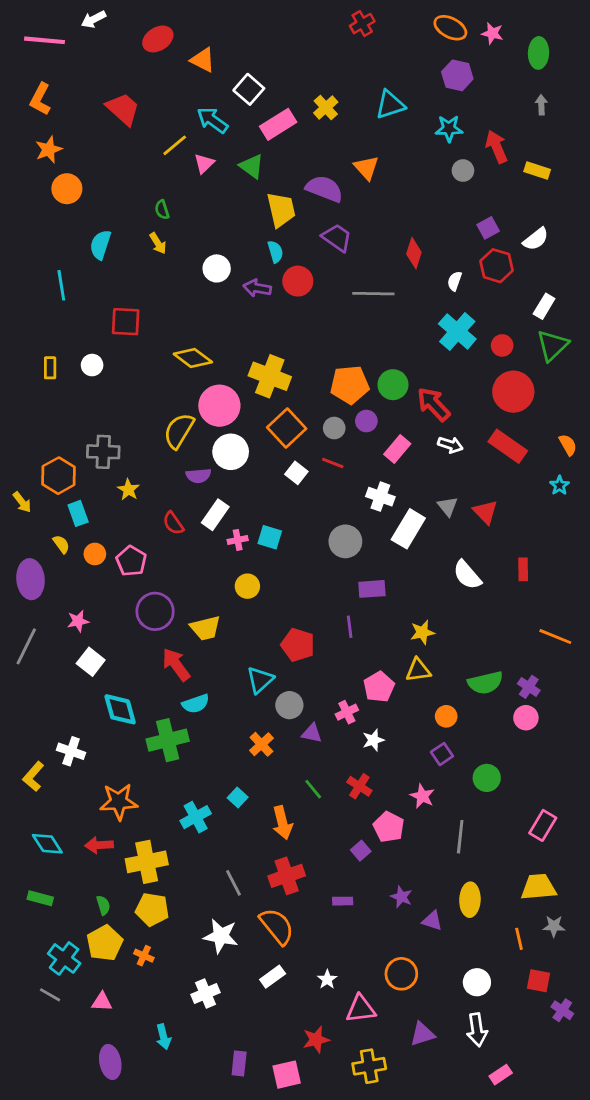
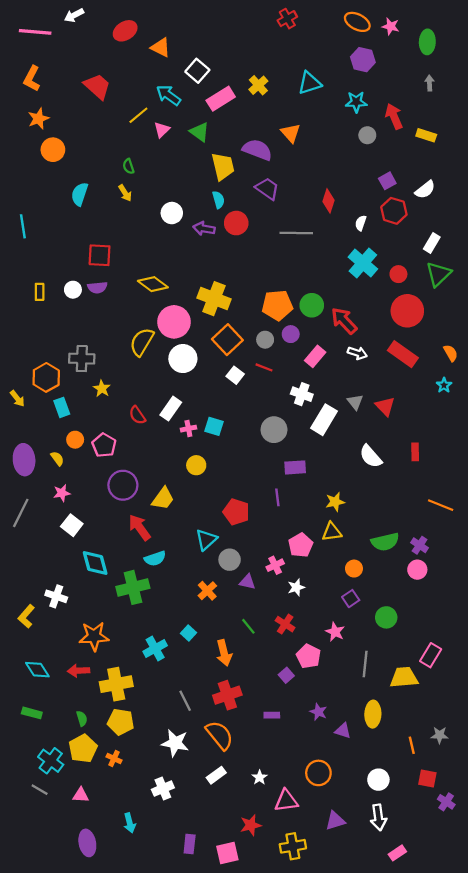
cyan line: (61, 285) -> (23, 226), moved
purple semicircle: (198, 476) -> (97, 287), moved
yellow semicircle: (61, 544) -> (57, 459), moved
yellow trapezoid: (205, 628) -> (163, 499), turned -40
yellow trapezoid: (539, 887) -> (404, 677), moved

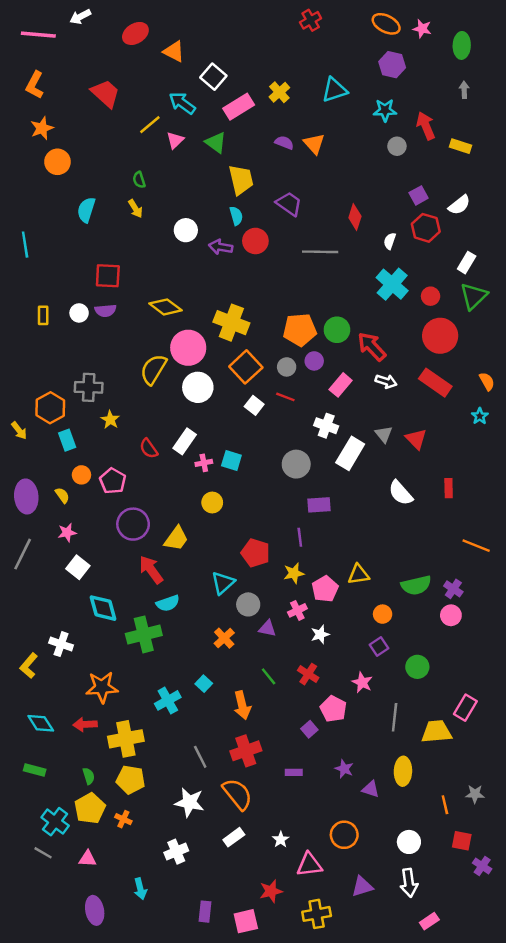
purple semicircle: (257, 150) -> (284, 143), moved, size x0.6
yellow star: (335, 502) -> (294, 573), moved

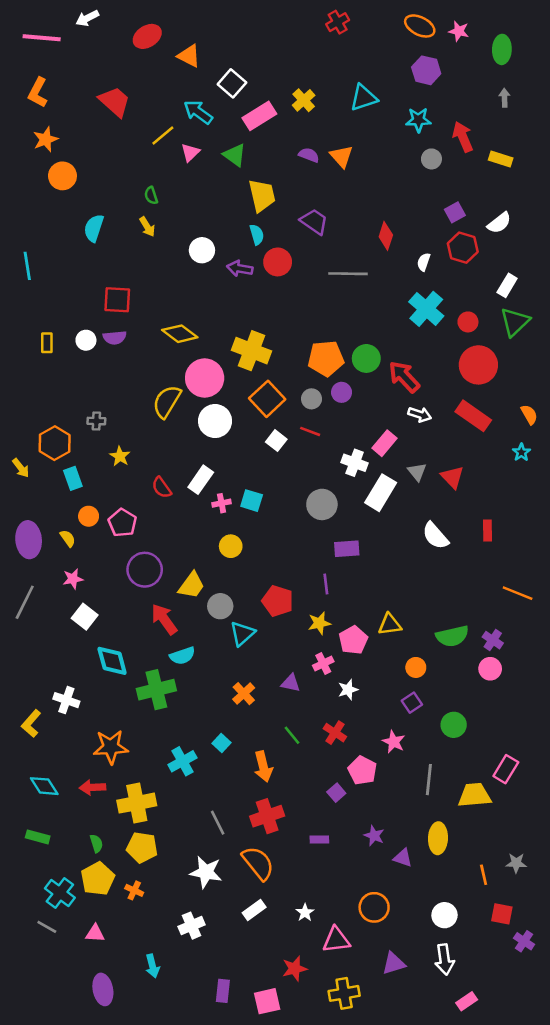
pink rectangle: (341, 385) -> (385, 443), moved
gray cross: (89, 387) -> (96, 421), size x0.6
gray circle: (248, 604) -> (220, 606), moved

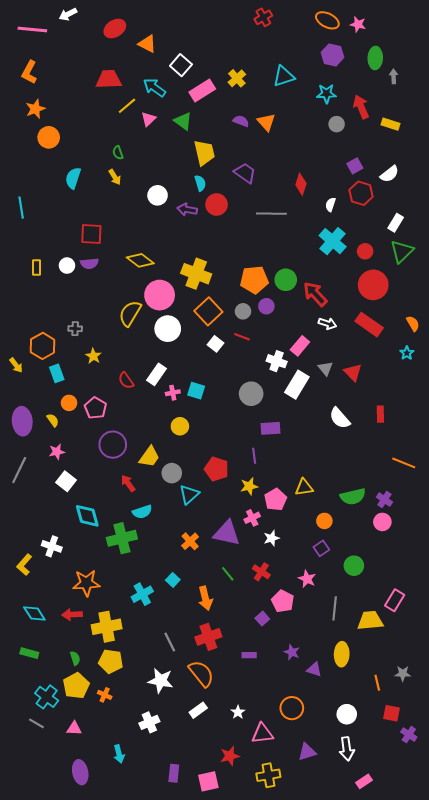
green ellipse: (502, 49) -> (375, 58), moved
red trapezoid: (115, 102) -> (109, 79), moved, turned -44
red arrow: (164, 619) -> (128, 483), size x0.7
purple triangle: (291, 683) -> (227, 533), size x1.8

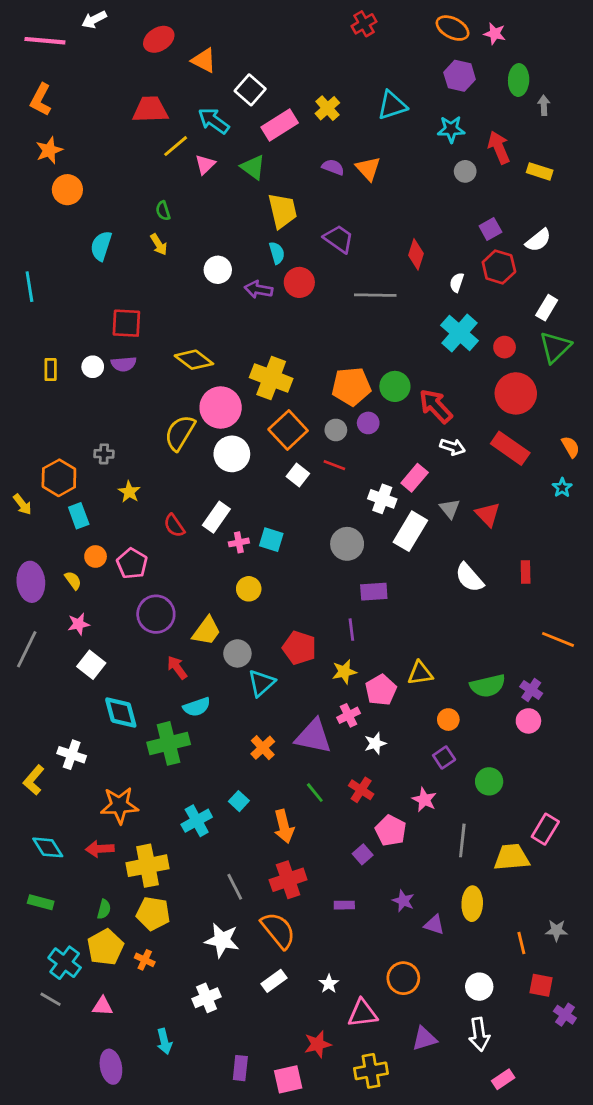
green semicircle: (75, 658) -> (104, 909), turned 32

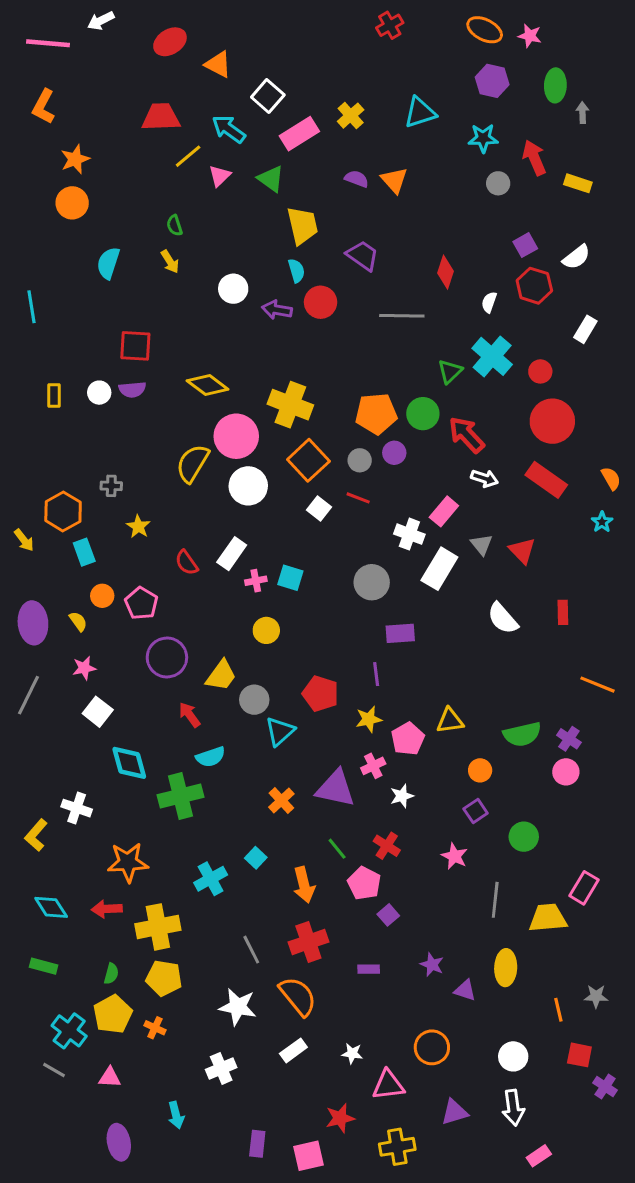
orange star: (49, 150) -> (75, 159), moved
green triangle: (555, 347) -> (450, 371), moved, size x0.7
pink pentagon: (391, 831) -> (364, 883), moved
white star: (329, 984) -> (352, 1053), turned -30

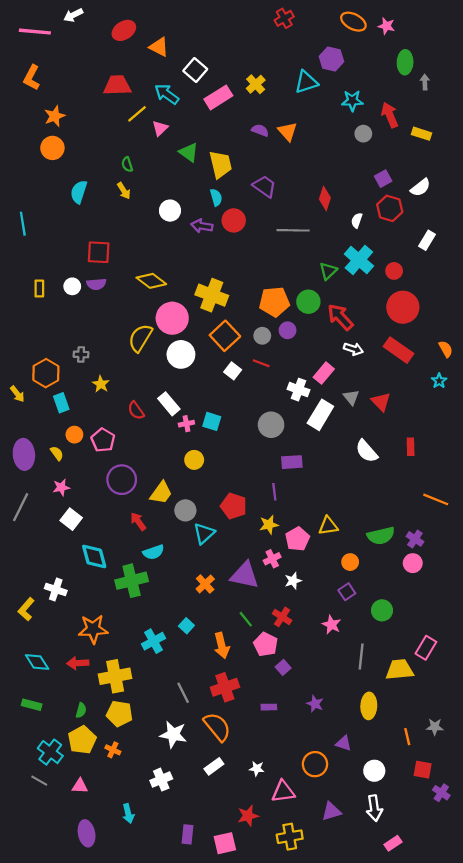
purple hexagon: (492, 81) -> (331, 59), moved
green triangle: (271, 179) -> (189, 152), moved
white rectangle: (232, 554) -> (169, 404), turned -75
purple triangle: (465, 990) -> (344, 743), moved

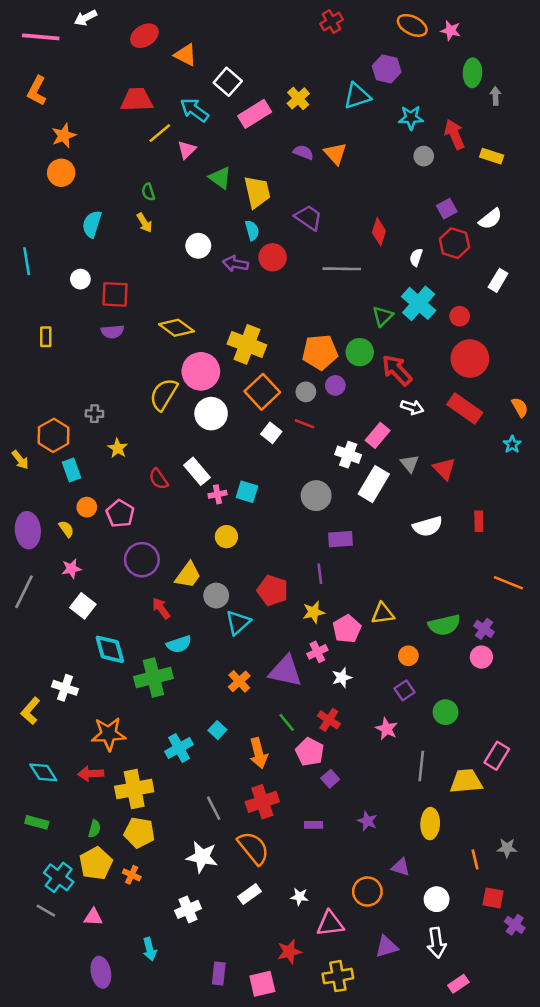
white circle: (72, 286) -> (80, 279), moved
white semicircle: (367, 451) -> (428, 526), turned -65

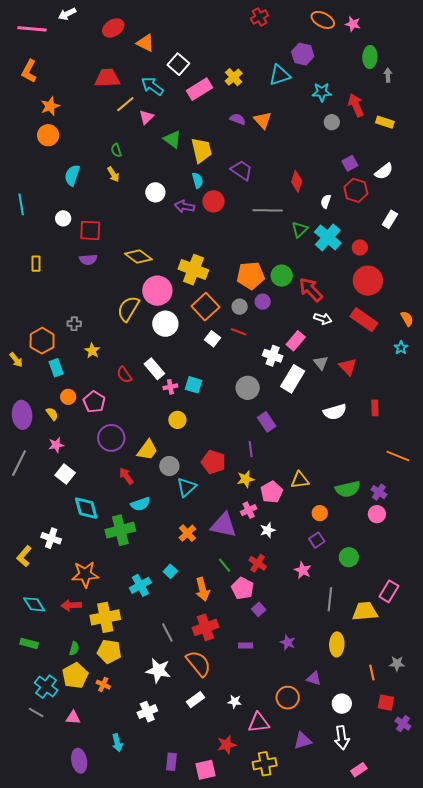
green triangle: (383, 316) -> (300, 229), moved
purple rectangle: (340, 539) -> (267, 422), turned 60

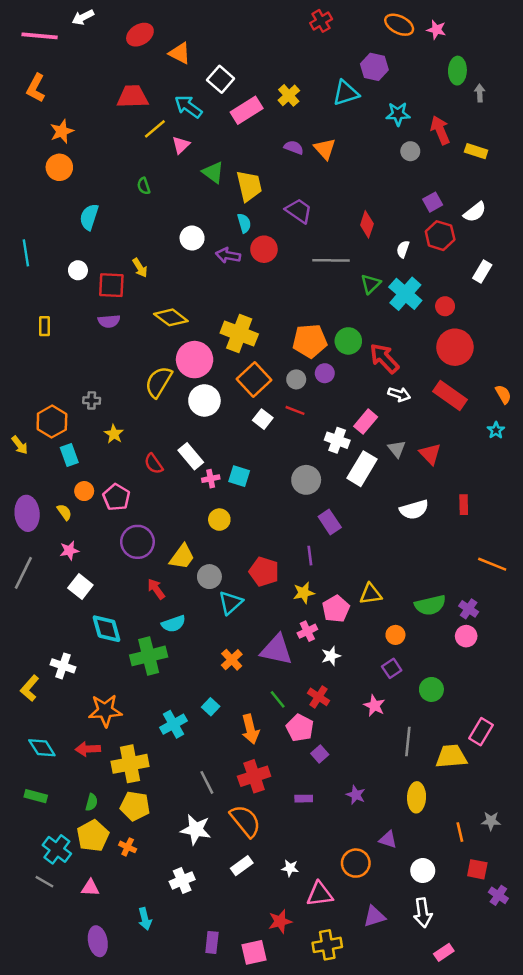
yellow arrow: (113, 174) -> (140, 268), moved

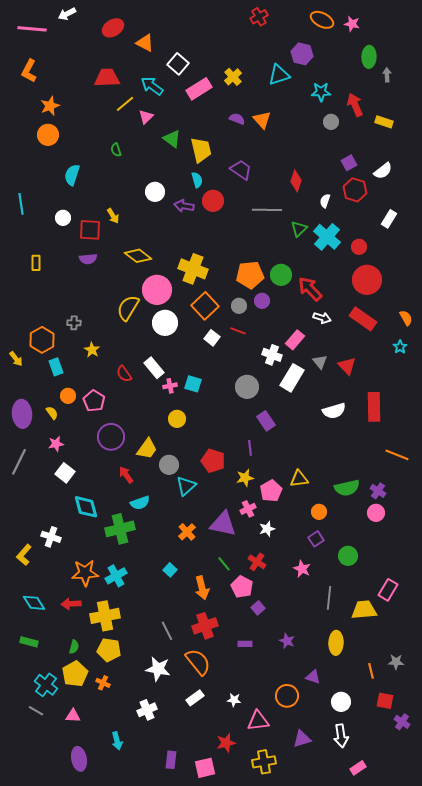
red rectangle: (464, 505) -> (374, 407), size x1.8
cyan cross: (173, 724) -> (116, 576), moved

